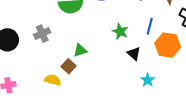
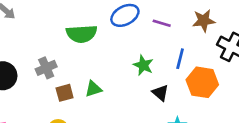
brown square: (69, 66) -> (65, 93), moved, turned 32

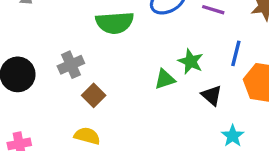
green triangle: (93, 89) -> (165, 79), moved
brown square: (65, 93) -> (94, 95), turned -30

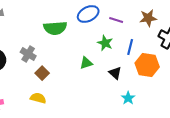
green star: (191, 61) -> (105, 43), moved
gray cross: (71, 65) -> (28, 54), turned -35

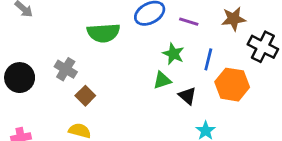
green triangle: (86, 63) -> (162, 80), moved

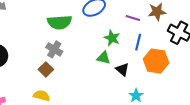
purple line: (189, 22) -> (133, 18), moved
gray cross: (66, 69) -> (54, 49), moved
green triangle: (162, 80) -> (104, 58), turned 32

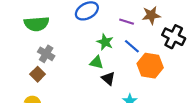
green semicircle: (59, 22) -> (36, 24), moved
blue line: (138, 42) -> (132, 46), turned -63
black triangle: (122, 69) -> (108, 78), moved

